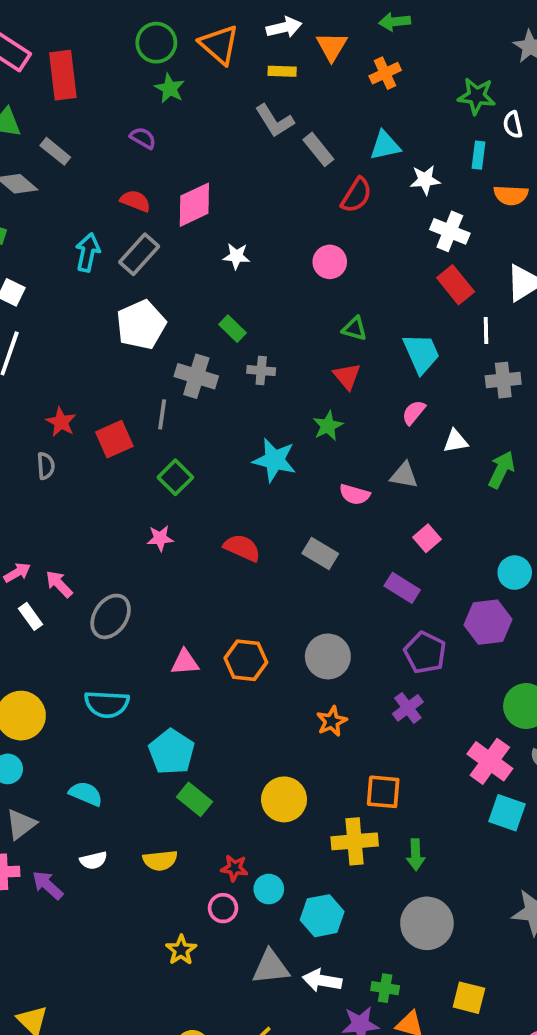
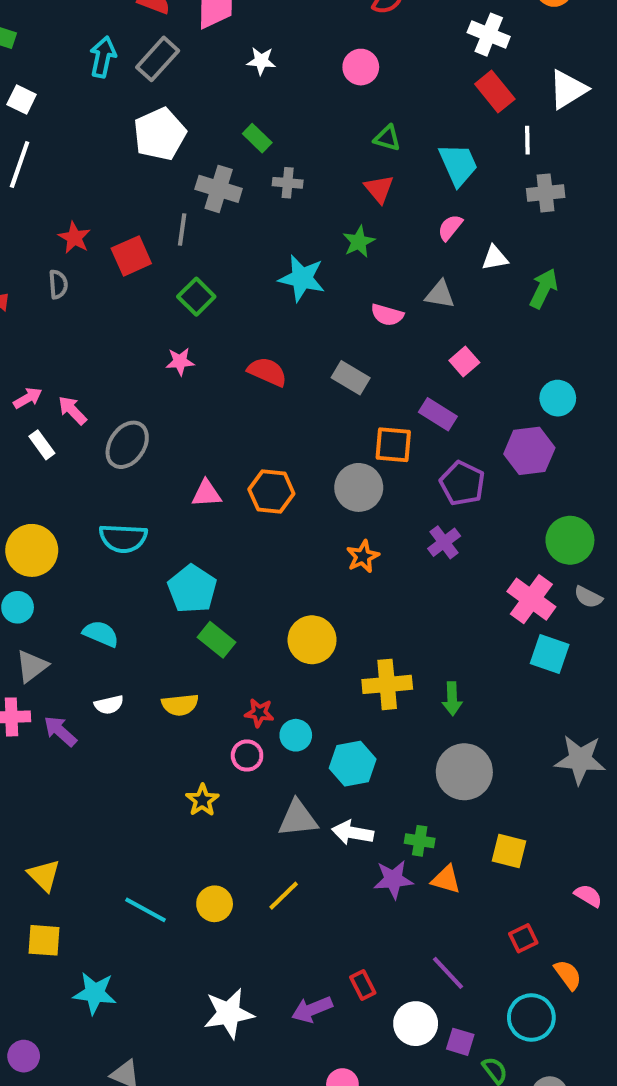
orange square: (383, 792) -> (393, 445), moved

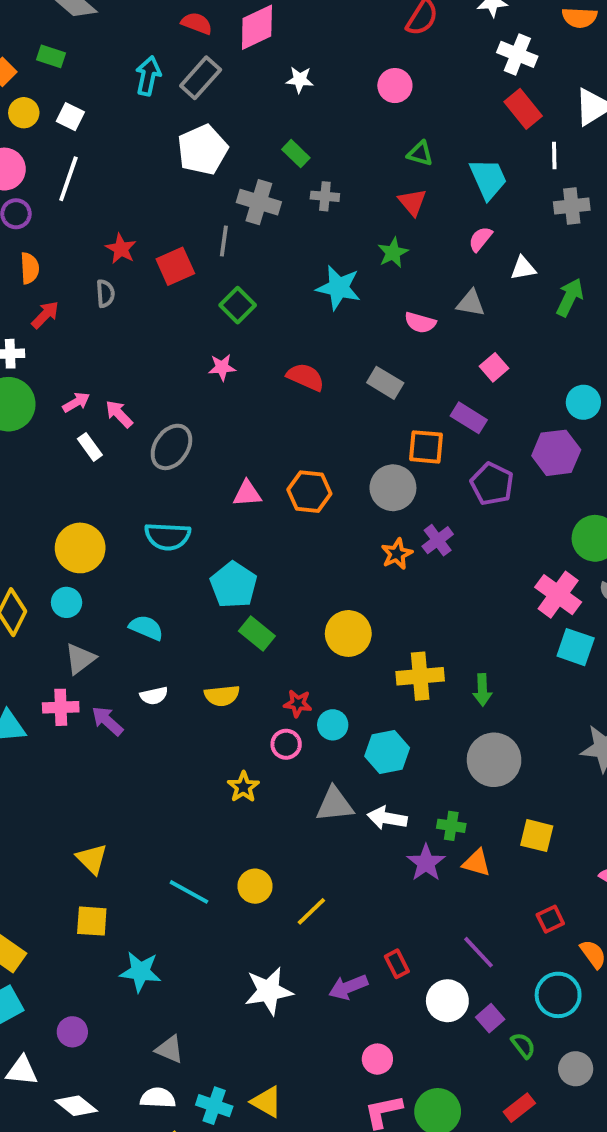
purple cross: (444, 542) -> (438, 540), moved
purple star: (393, 879) -> (426, 863), turned -30
yellow line: (284, 896) -> (311, 911), moved
purple square: (460, 1042) -> (490, 1018), turned 32

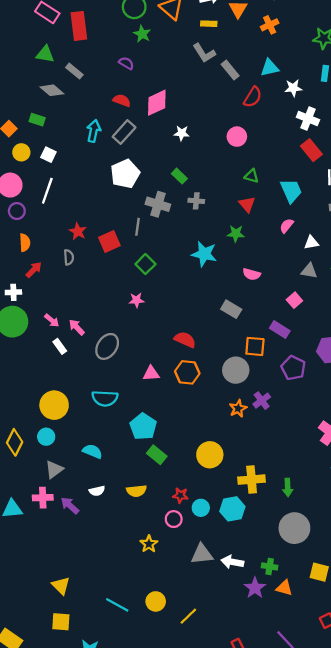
green star: (393, 253) -> (236, 234), turned 30
gray triangle: (471, 303) -> (309, 271), moved
red semicircle: (306, 377) -> (185, 340), moved
pink arrow: (76, 402) -> (52, 320), turned 70
cyan hexagon: (387, 752) -> (232, 509), moved

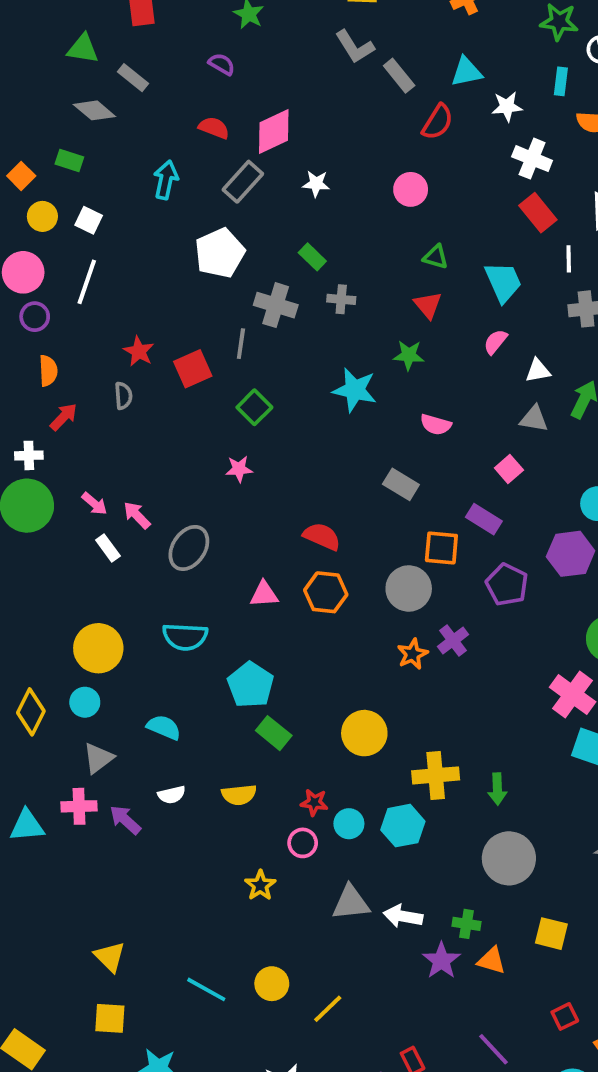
gray rectangle: (124, 132) -> (243, 182), moved

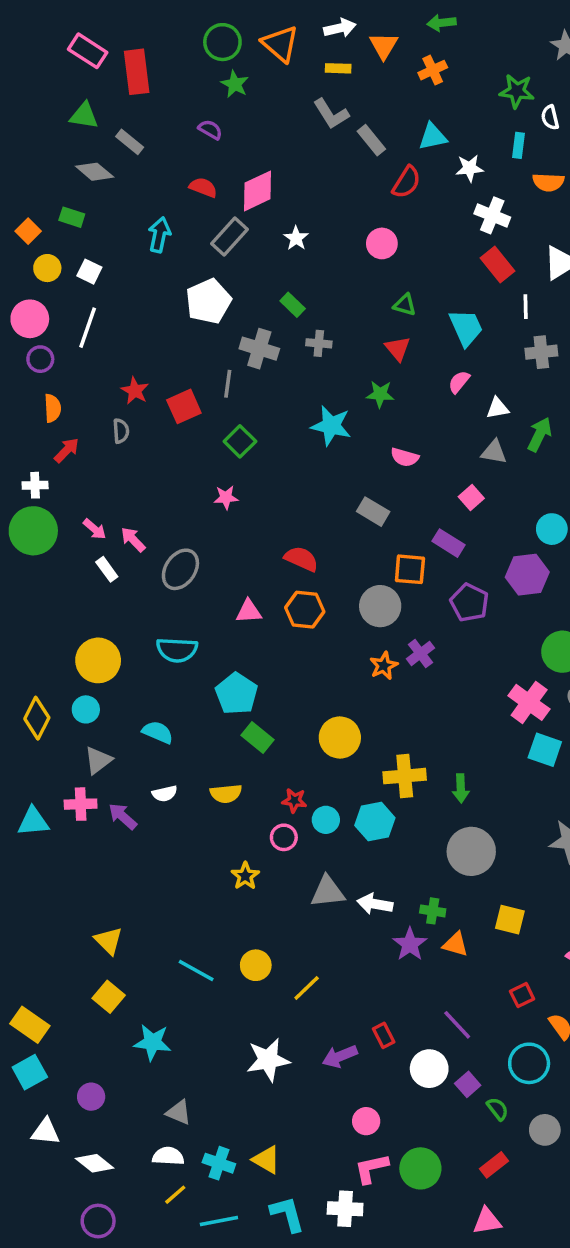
white star: (316, 184) -> (296, 238), turned 30
yellow square: (110, 1018) -> (109, 997), turned 36

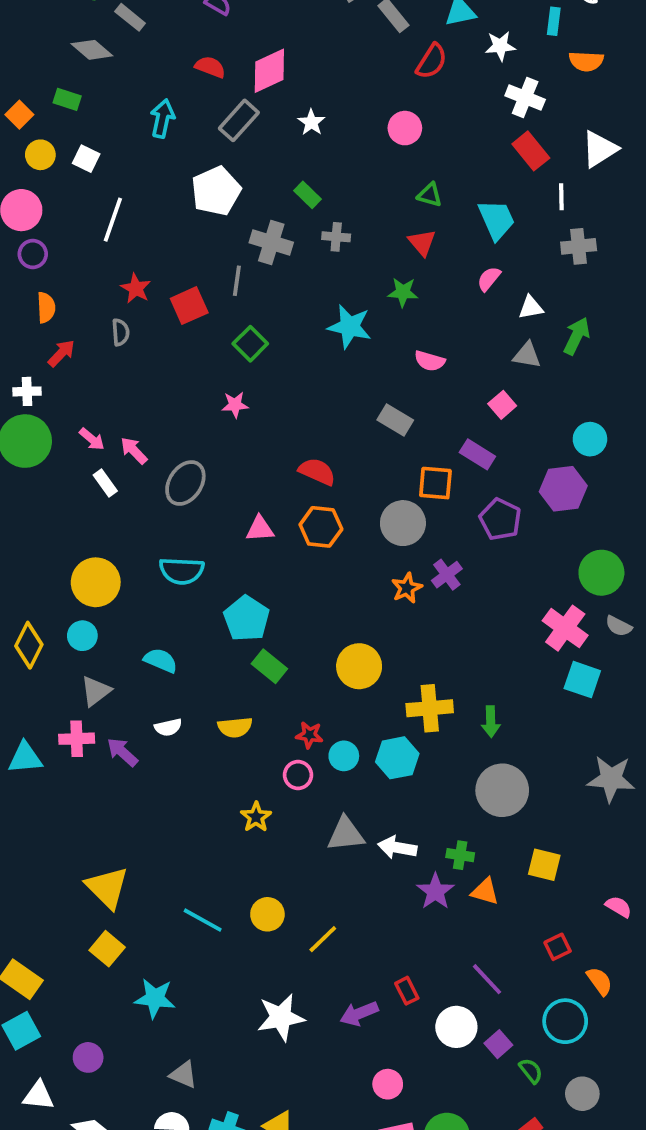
white line: (88, 328) -> (113, 220), moved
yellow triangle: (109, 941) -> (107, 888), size x1.4

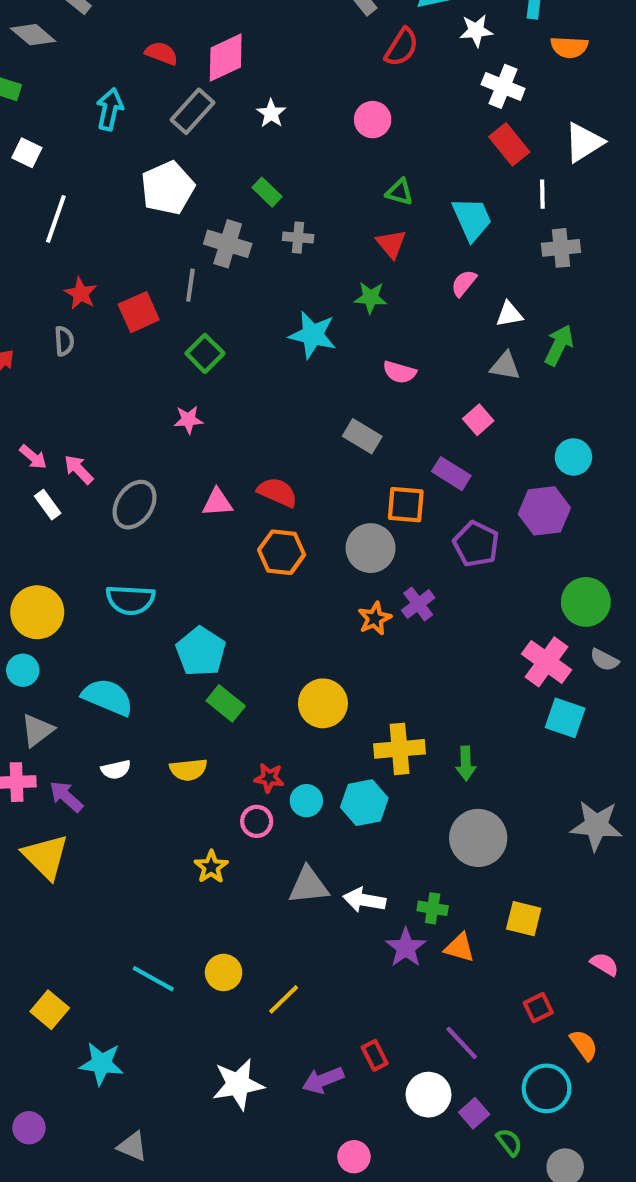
pink triangle: (260, 529) -> (217, 503), moved
cyan semicircle: (161, 660) -> (108, 697), size x1.4
yellow triangle: (107, 888) -> (46, 857), moved

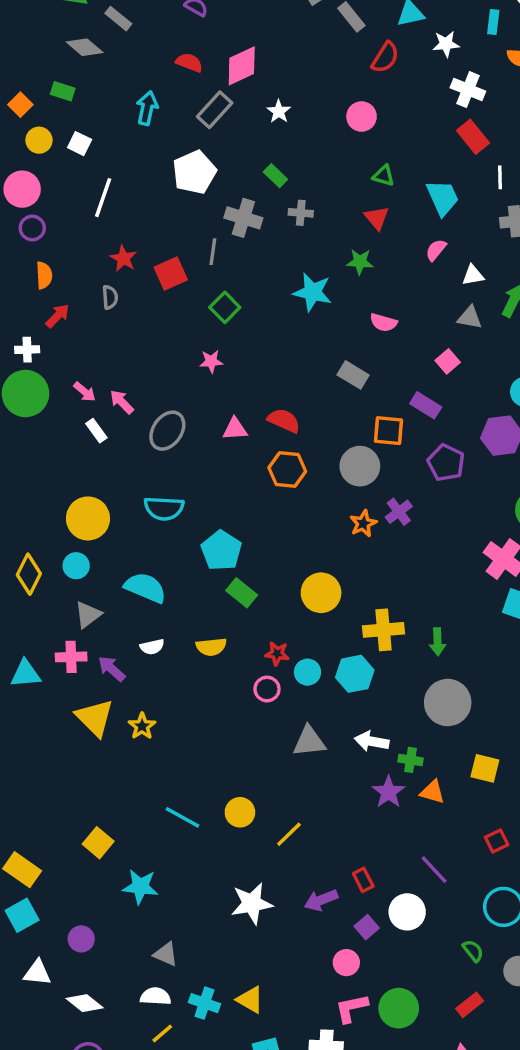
yellow star: (211, 867) -> (142, 726), moved
white arrow: (364, 900) -> (372, 741), moved
purple square: (474, 1113) -> (367, 927), moved

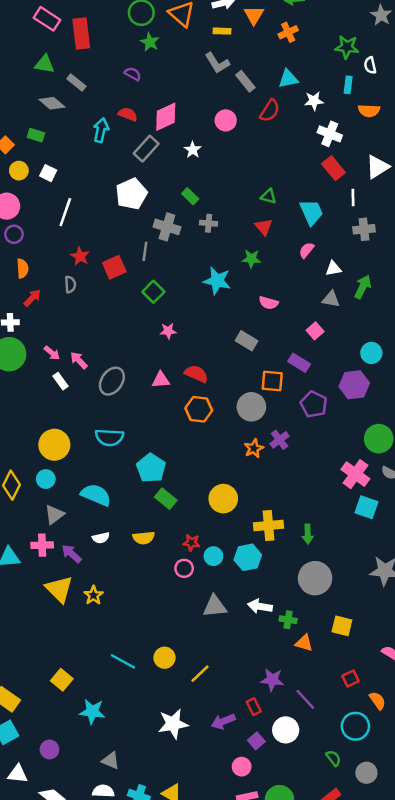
cyan arrow: (147, 108) -> (101, 130), moved
pink circle: (362, 117) -> (226, 120), moved
pink star: (211, 361) -> (168, 331), moved
purple star: (389, 792) -> (272, 680), moved, turned -30

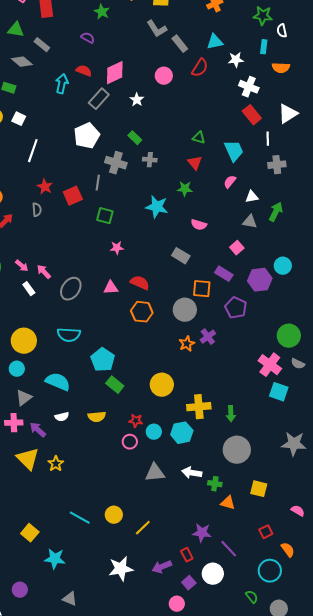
green square: (153, 292) -> (105, 216), turned -30
purple hexagon: (354, 385) -> (260, 280), moved

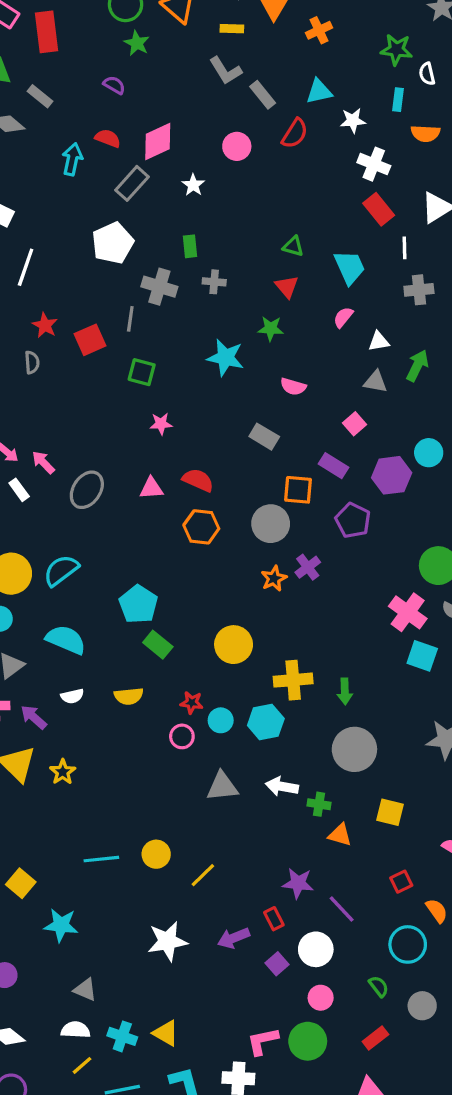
green rectangle: (135, 138) -> (190, 246), turned 40
cyan semicircle: (69, 335) -> (61, 570), moved, turned 140
cyan line: (80, 518) -> (101, 859), turned -35
pink circle: (177, 604) -> (321, 998), moved

